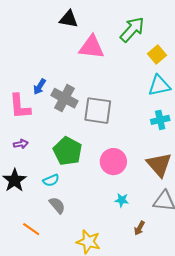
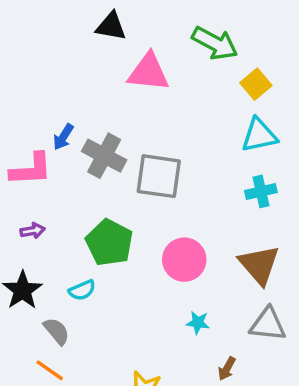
green arrow: (132, 29) -> (215, 43), turned 76
pink L-shape: (20, 106) -> (31, 169), turned -88
gray semicircle: (57, 205) -> (56, 331), moved

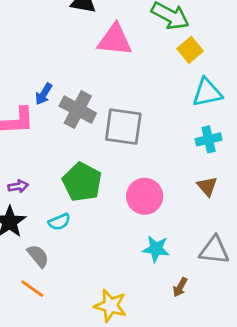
yellow square: (256, 84) -> (190, 50), moved
purple arrow: (33, 231) -> (18, 186), moved
brown triangle: (259, 265) -> (207, 186), moved, size x0.6
cyan star: (198, 323) -> (156, 249), size x1.4

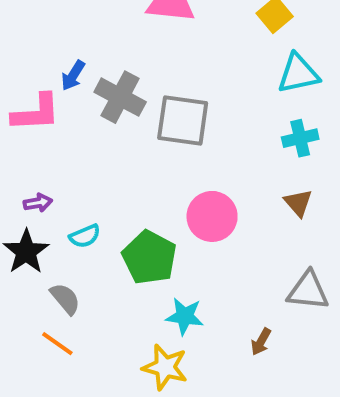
green pentagon: (82, 182) -> (149, 258), moved
cyan semicircle: (59, 222) -> (85, 236), moved
cyan star: (156, 249) -> (185, 316), moved

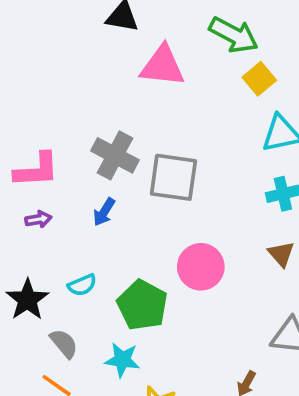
blue arrow: (73, 75) -> (104, 212), moved
purple arrow: (38, 203) -> (38, 219), moved
cyan star: (185, 316) -> (122, 360), moved

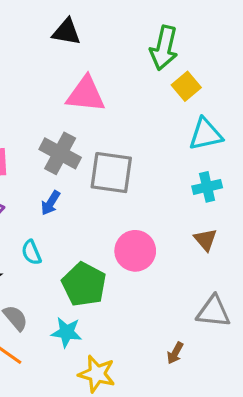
green arrow: (234, 35) -> (164, 48), turned 75
pink triangle: (162, 66) -> (86, 94), moved
cyan semicircle: (82, 285) -> (31, 252), moved, turned 90

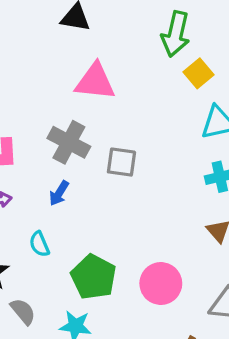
gray square: (111, 173) -> (121, 162), size x0.7
pink circle: (135, 251) -> (161, 284), moved

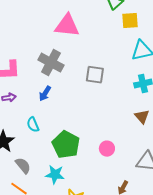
yellow square: (199, 73) -> (130, 21), turned 36
gray square: (121, 162) -> (95, 75), moved
pink circle: (161, 284) -> (107, 149), size x0.6

